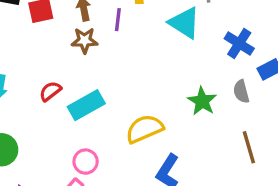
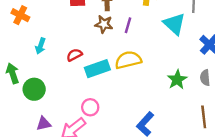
purple line: (118, 20) -> (128, 25), moved
yellow semicircle: (144, 129) -> (128, 60), moved

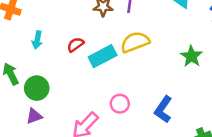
pink circle: (90, 107) -> (120, 104), moved
purple triangle: (44, 124) -> (34, 116), moved

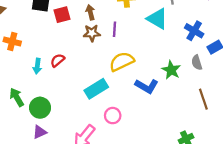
red semicircle: (75, 45) -> (58, 60), moved
cyan rectangle: (103, 56) -> (96, 89), moved
blue L-shape: (163, 109) -> (147, 86), moved, turned -90

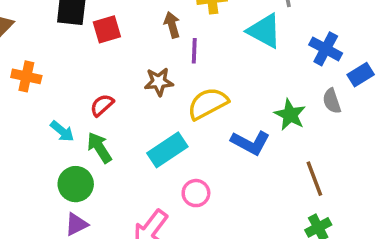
brown arrow: (90, 12) -> (172, 25), moved
brown star: (92, 33) -> (159, 82), moved
cyan arrow: (37, 66) -> (62, 131), moved, turned -56
green arrow: (17, 97) -> (99, 148), moved
brown line: (203, 99) -> (314, 179), moved

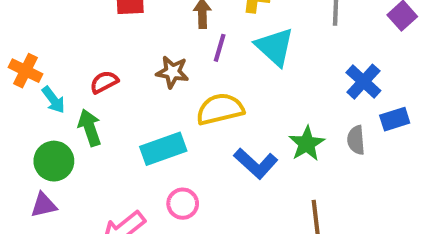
cyan triangle: (264, 31) -> (275, 47), moved
orange cross: (26, 76) -> (26, 71), moved

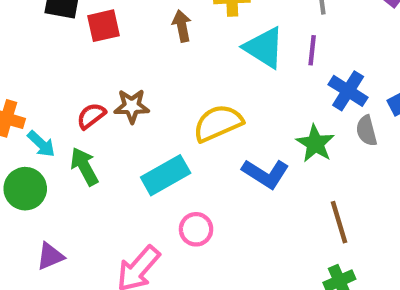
purple line: (220, 48) -> (312, 50), moved
brown star: (172, 72) -> (132, 106), moved
blue cross: (363, 82) -> (348, 91), moved
green circle: (54, 161) -> (25, 189), moved

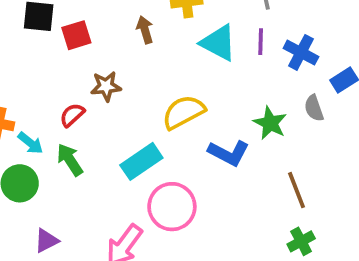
blue cross: (348, 91) -> (301, 52), moved
brown star: (132, 106) -> (106, 86), moved
pink circle: (196, 229) -> (172, 207), size x1.6

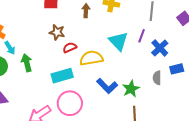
cyan triangle: (218, 43) -> (118, 41), moved
red semicircle: (72, 115) -> (70, 48), moved
green star: (270, 123) -> (131, 89), moved

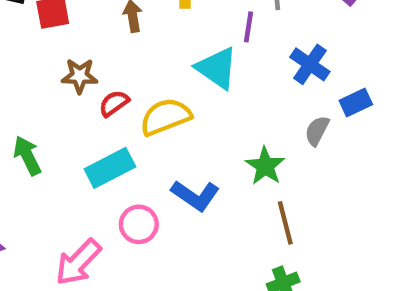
purple line: (142, 36) -> (249, 27), moved
gray semicircle: (157, 78) -> (317, 131), turned 40
blue L-shape: (107, 86) -> (195, 195), moved
pink circle: (70, 103) -> (139, 224), size x0.7

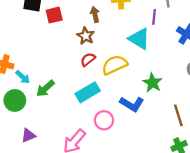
brown star: (80, 76) -> (86, 36), moved, turned 30
green arrow: (27, 156) -> (45, 88), turned -102
green star: (265, 166) -> (153, 83), moved

